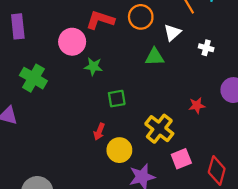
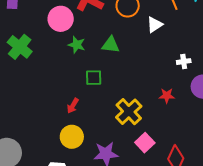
white cross: (206, 48) -> (184, 62), moved, turned -32
green triangle: (155, 57) -> (111, 45), moved
yellow circle: (119, 150) -> (72, 137), moved
pink square: (181, 159) -> (145, 143), turned -30

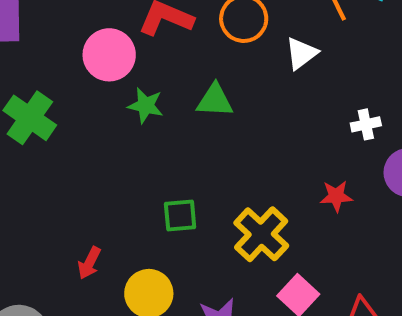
green square: (94, 78) -> (180, 216), moved
red arrow: (73, 106) -> (89, 263), moved

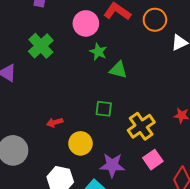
green triangle: (215, 100) -> (118, 70), moved
red arrow: (89, 263) -> (55, 122), turned 35

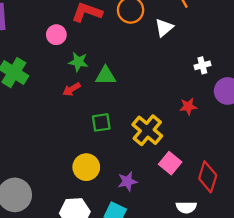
pink circle: (86, 23) -> (56, 35), size x0.7
red arrow: (55, 122) -> (72, 89), moved
purple star: (112, 165) -> (127, 181), size x0.7

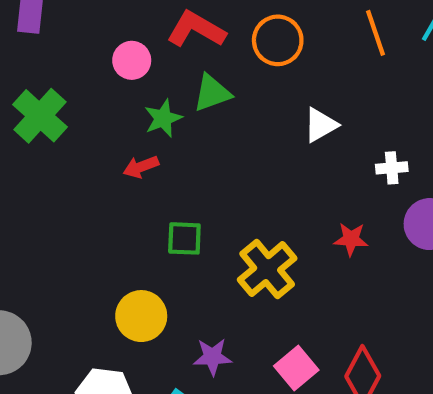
white triangle: (164, 28) -> (321, 125), moved
green star: (78, 62) -> (163, 118), turned 30
green triangle: (106, 76) -> (212, 93), moved, turned -30
pink square: (170, 163) -> (296, 368), moved

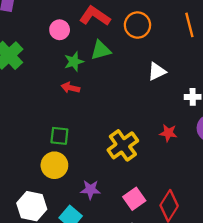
red arrow: (141, 167) -> (70, 88), moved, turned 30
green square: (184, 238) -> (59, 136), moved

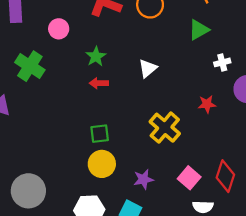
pink circle: (60, 30) -> (59, 29), moved
green triangle: (101, 50) -> (199, 30), moved
white triangle: (157, 71) -> (148, 68), moved

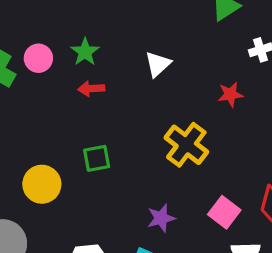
pink circle: (59, 29) -> (38, 58), moved
red star: (207, 104) -> (230, 94), moved
yellow circle: (102, 164) -> (42, 184), moved

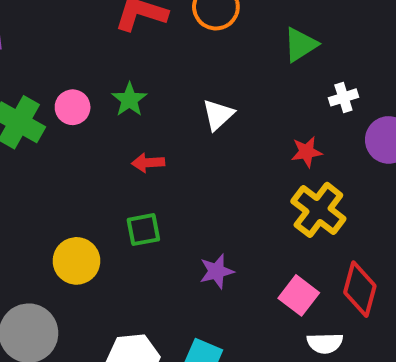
red arrow: (91, 89) -> (148, 163), moved
yellow cross: (186, 145) -> (318, 210), moved
purple star: (161, 218) -> (217, 271), moved

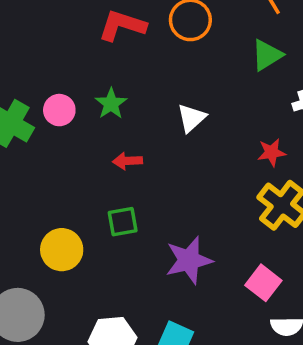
purple star: (217, 271) -> (189, 260), size x1.5

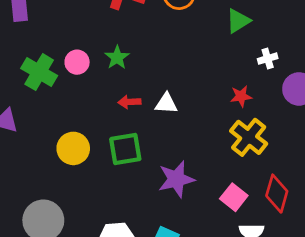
white triangle: (192, 118) -> (166, 103), moved, turned 45
green square: (123, 222) -> (125, 149), size x1.4
yellow circle: (62, 250) -> (73, 148), moved

